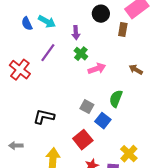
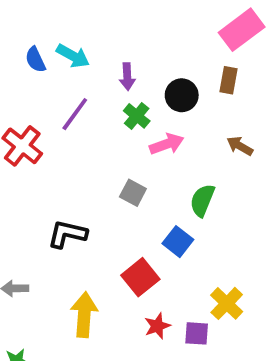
black circle: (101, 14) -> (182, 95), moved
brown rectangle: (123, 30) -> (229, 80), moved
gray square: (87, 107) -> (133, 193), moved

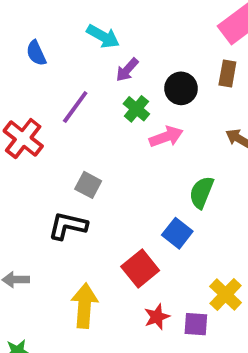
cyan arrow: (73, 56) -> (103, 36), moved
purple arrow: (127, 77) -> (127, 70), turned 45
gray square: (133, 193) -> (88, 185), moved

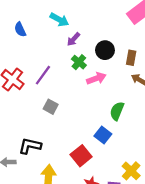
brown rectangle: (227, 74) -> (131, 58), moved
purple line: (75, 107) -> (43, 75), moved
black L-shape: (68, 226) -> (30, 146), moved

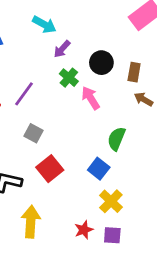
pink arrow: (96, 78) -> (91, 98), turned -102
red square: (81, 156) -> (50, 169), moved
yellow cross: (131, 171) -> (111, 201), moved

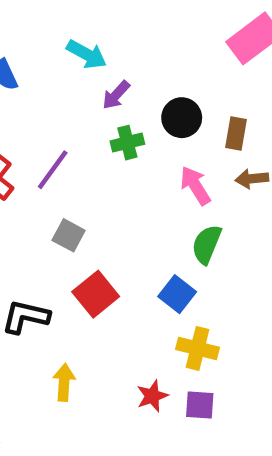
green cross: (69, 78) -> (127, 143), turned 36
pink arrow: (91, 98) -> (195, 186), moved
brown arrow: (144, 99) -> (252, 179), turned -36
yellow cross: (111, 201) -> (198, 348), turned -30
yellow arrow: (31, 222) -> (64, 382), size x0.7

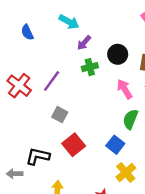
yellow cross: (198, 348) -> (126, 172), turned 36

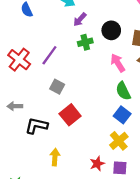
green semicircle: (130, 119) -> (123, 91), turned -48
blue square: (115, 145) -> (122, 115), moved
gray arrow: (15, 174) -> (15, 106), moved

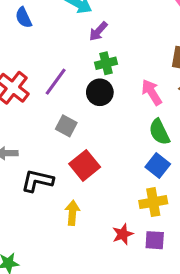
black circle: (111, 30) -> (100, 92), moved
yellow cross: (119, 141) -> (153, 202), turned 30
yellow arrow: (55, 157) -> (72, 213), moved

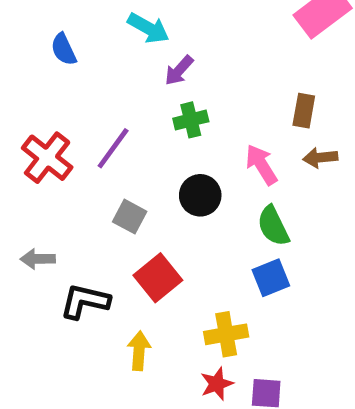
black circle: (100, 92) -> (200, 195), moved
blue square: (158, 165) -> (271, 278), turned 30
yellow cross: (153, 202) -> (226, 334), moved

